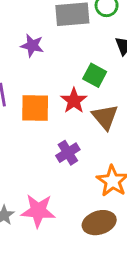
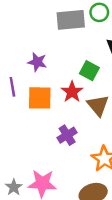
purple star: (32, 46) -> (37, 62), moved

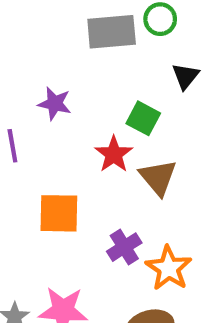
orange square: (40, 98) -> (59, 213), moved
purple cross: (67, 135) -> (124, 247), moved

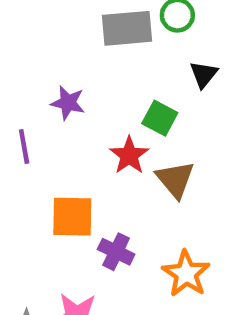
purple cross: (124, 247) -> (116, 252), moved, turned -32

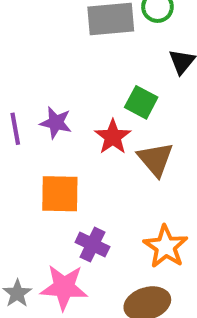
purple star: (68, 103) -> (56, 123), moved
purple cross: (116, 252) -> (92, 245), moved

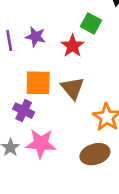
brown triangle: (155, 159) -> (73, 88), moved
purple cross: (92, 245) -> (24, 111), moved

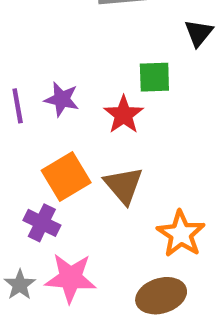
green square: (91, 23) -> (154, 77), turned -30
orange square: (38, 83) -> (66, 176), turned -32

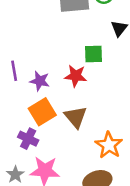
purple star: (62, 99) -> (40, 81), moved
red star: (124, 115) -> (76, 76), turned -30

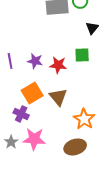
green square: (94, 54) -> (82, 55), moved
purple star: (40, 81) -> (35, 61), moved

